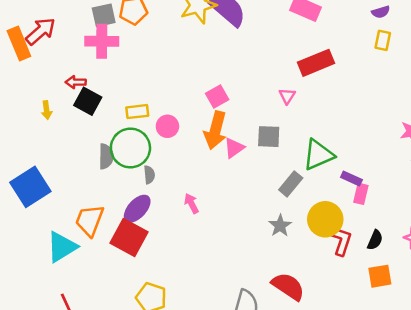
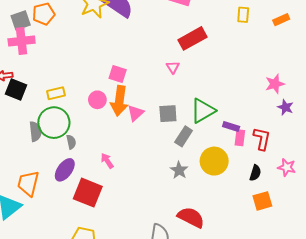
pink square: (217, 97) -> (118, 74), turned -36
pink circle: (167, 126) -> (97, 100), moved
gray square: (269, 137) -> (168, 114), moved
red square: (129, 237) -> (88, 193), moved
red L-shape: (341, 241) -> (262, 139), moved

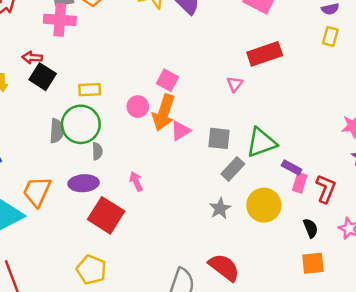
purple ellipse: (65, 170) -> (84, 183), turned 40
black semicircle: (255, 173) -> (311, 228), turned -49

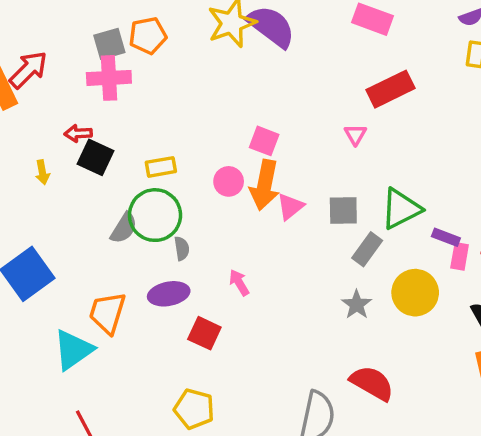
gray semicircle: (57, 131) -> (124, 228), turned 35
red square: (106, 215) -> (204, 333), size x0.7

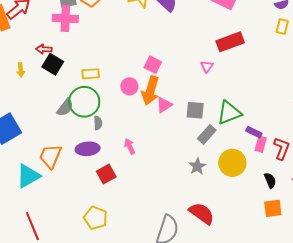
red square: (204, 333) -> (106, 174), turned 30

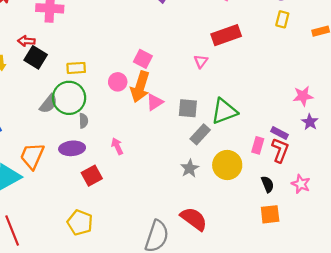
purple rectangle: (254, 132) -> (280, 133), moved

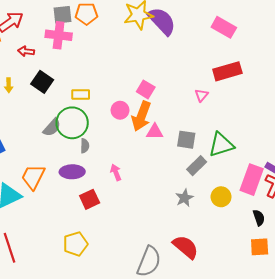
red arrow: (26, 41) -> (26, 51), moved
pink triangle: (155, 102) -> (155, 132), turned 30
pink rectangle: (258, 145) -> (252, 180), size x1.8
yellow circle: (227, 165) -> (221, 197), size x0.7
yellow pentagon: (80, 223) -> (75, 244), turned 30

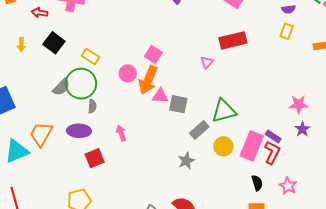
yellow rectangle: (81, 94) -> (91, 57), turned 30
gray square: (186, 140) -> (178, 104), moved
yellow circle: (221, 197) -> (223, 146), moved

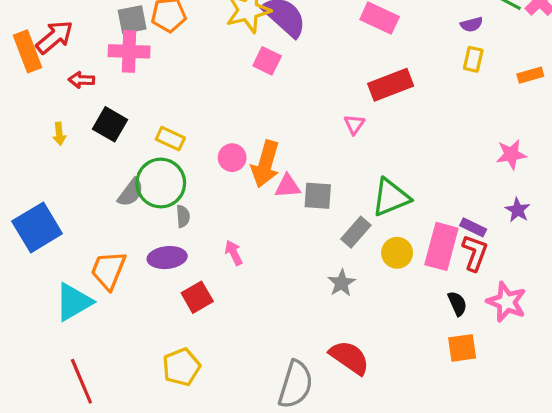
pink square: (153, 54) -> (267, 61), moved
pink star: (299, 104) -> (511, 154), moved
pink star: (288, 186) -> (506, 302), size x1.4

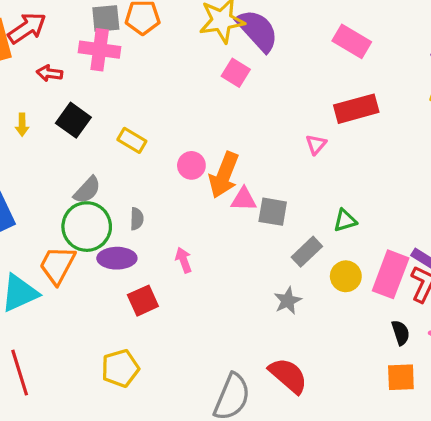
green circle: (161, 183) -> (87, 227), moved
green triangle: (391, 197) -> (345, 220), size x0.6

